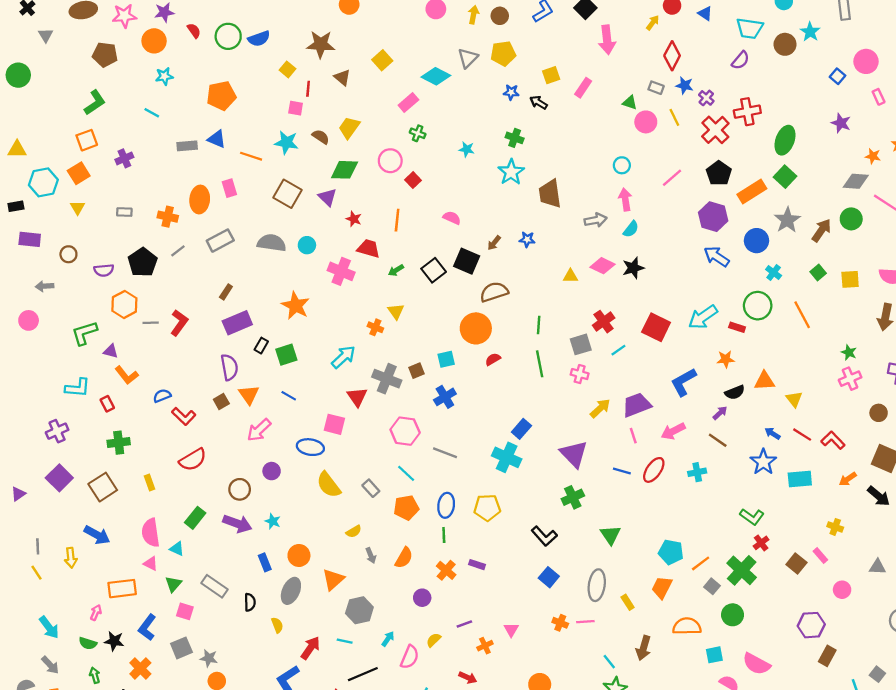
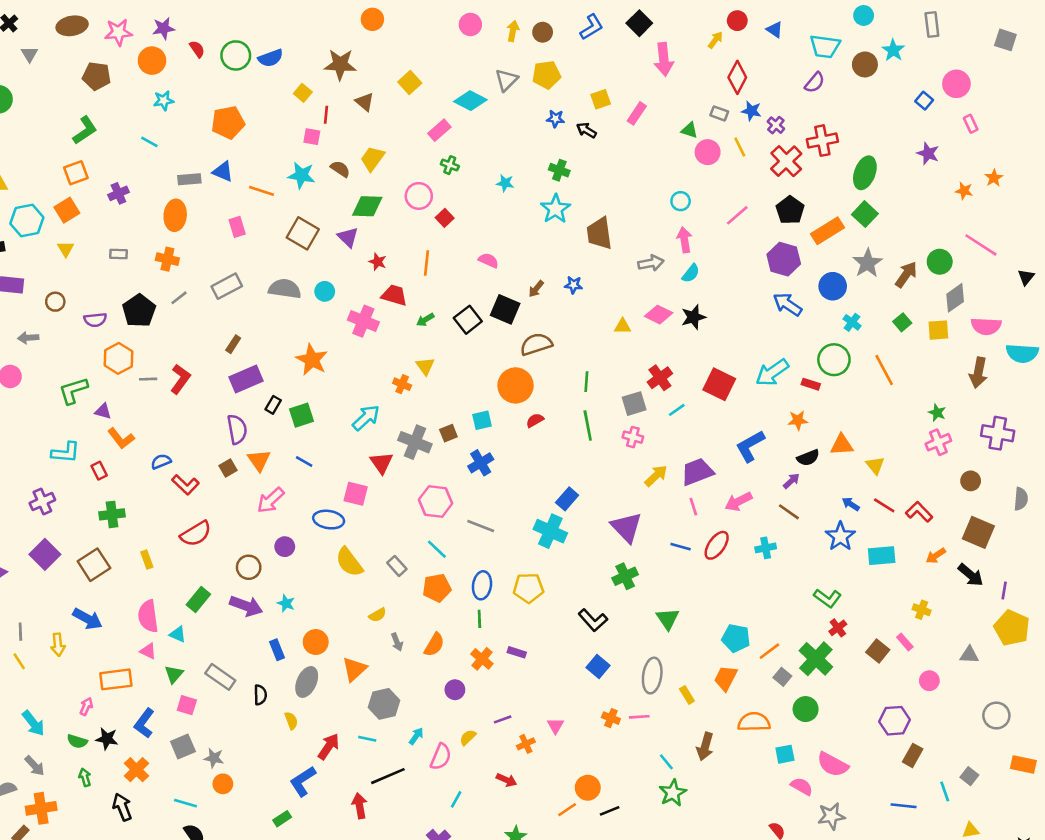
gray diamond: (856, 181) -> (955, 298), moved, turned -40
orange ellipse: (200, 199) -> (175, 215), moved

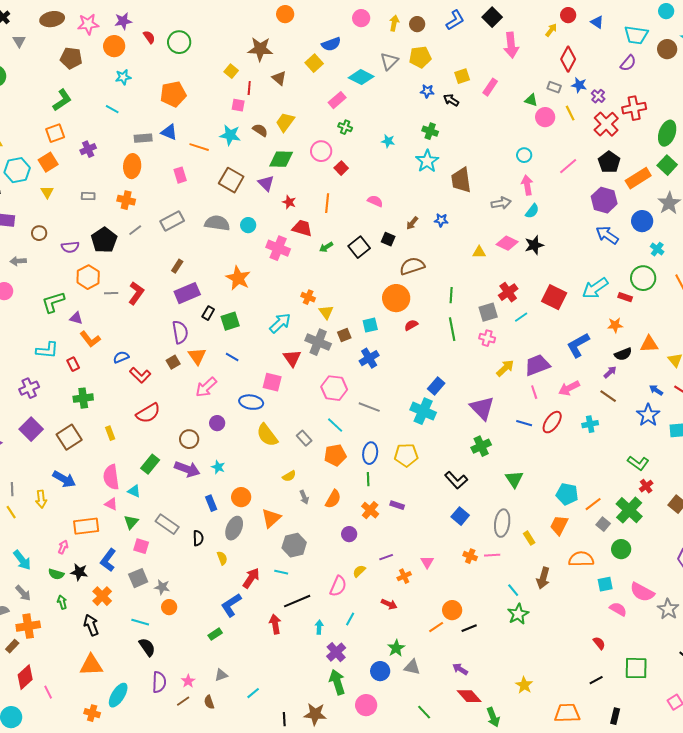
blue semicircle: (271, 58) -> (331, 44), moved
black square: (505, 309) -> (388, 239), size x0.6
yellow triangle: (425, 366) -> (326, 312), moved
cyan arrow: (416, 736) -> (319, 627), moved, turned -32
gray star: (831, 816) -> (668, 609), moved, turned -30

